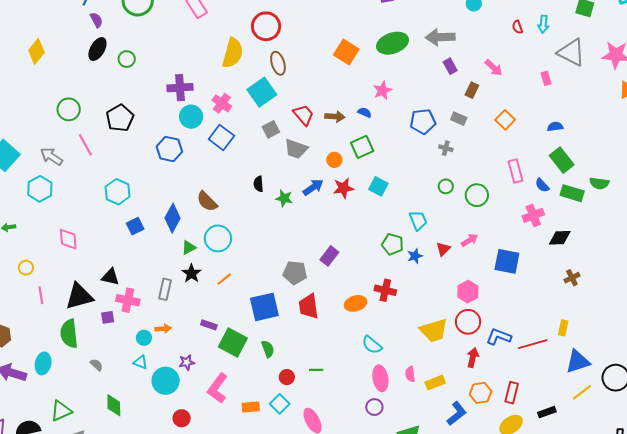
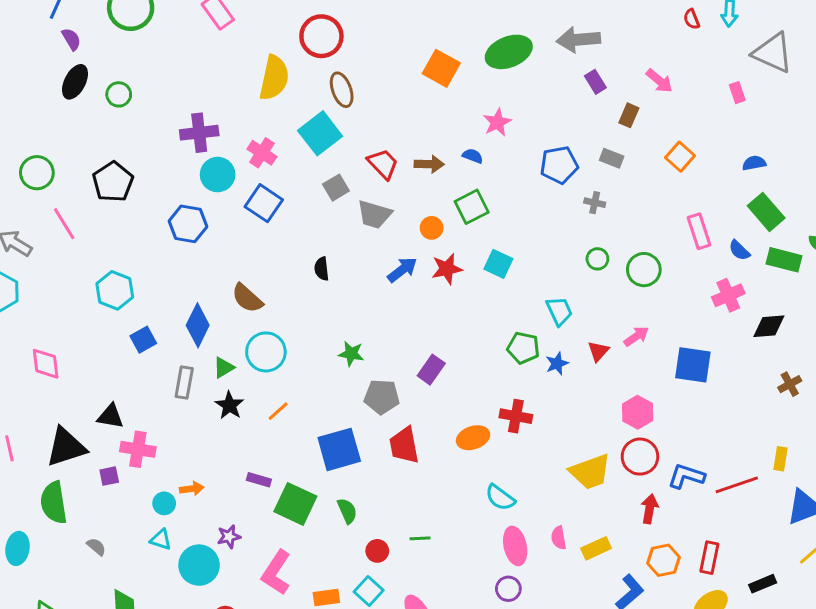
green star: (284, 198) -> (351, 354), moved
gray rectangle: (165, 289) -> (184, 382), moved

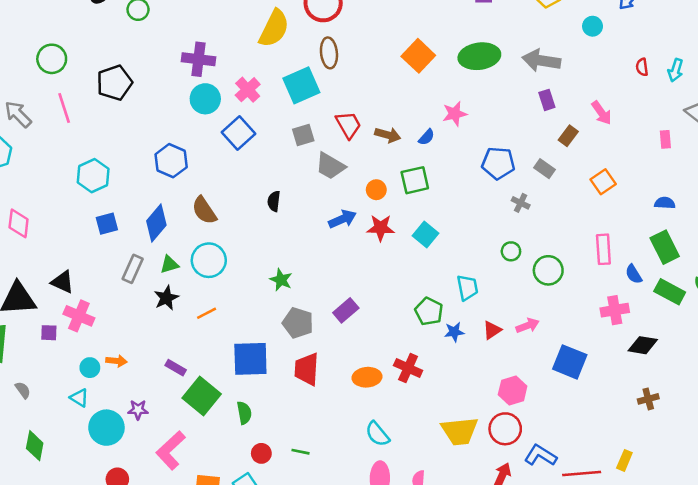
blue semicircle: (473, 156) -> (427, 137), turned 96
blue hexagon: (188, 224) -> (171, 161), moved

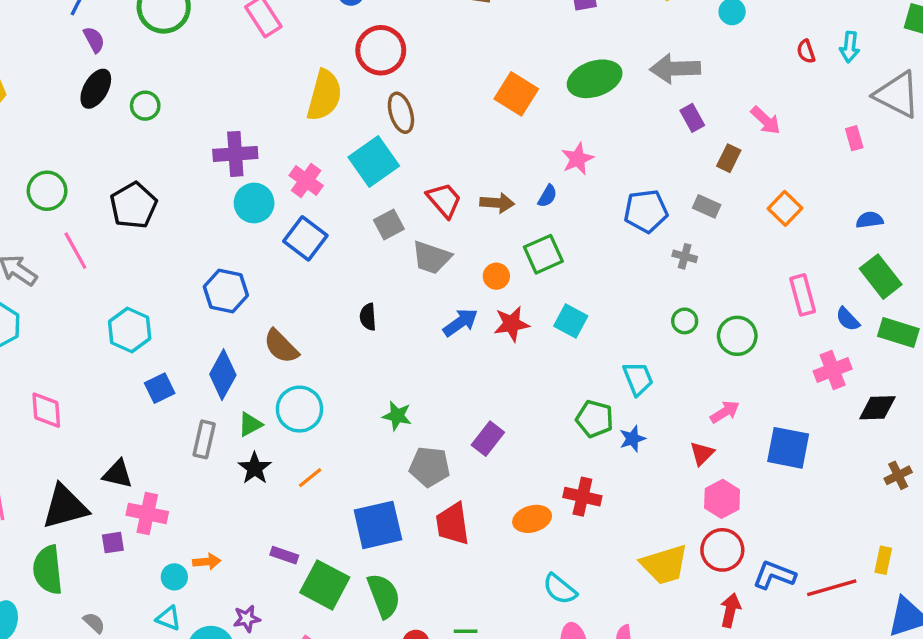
red triangle: (492, 330) -> (702, 453), moved
green semicircle: (244, 413) -> (384, 596), size x1.5

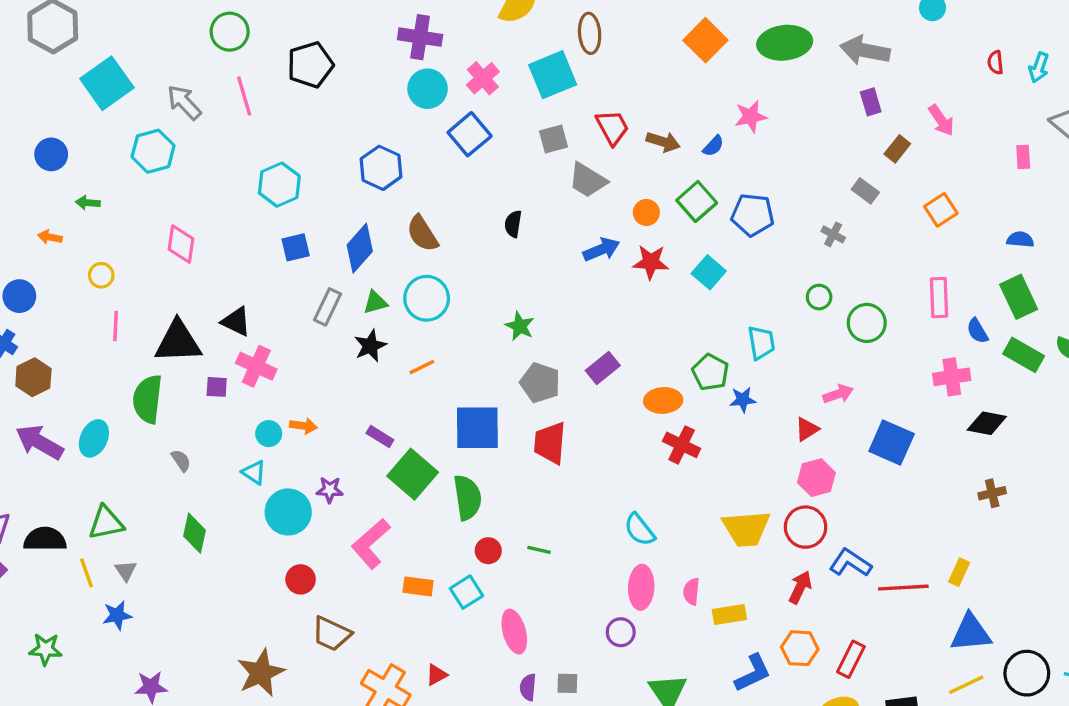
blue pentagon: (646, 211) -> (753, 215), moved
green square: (543, 254) -> (697, 201), turned -30
orange ellipse: (532, 519) -> (663, 400), moved

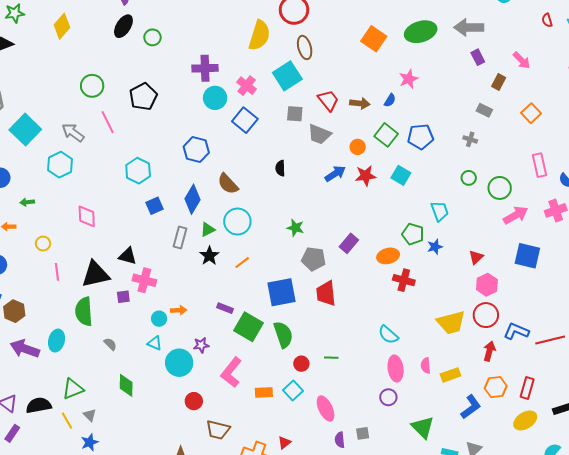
gray square: (554, 139) -> (295, 114), turned 30
pink arrow: (838, 394) -> (516, 215), moved, size x1.4

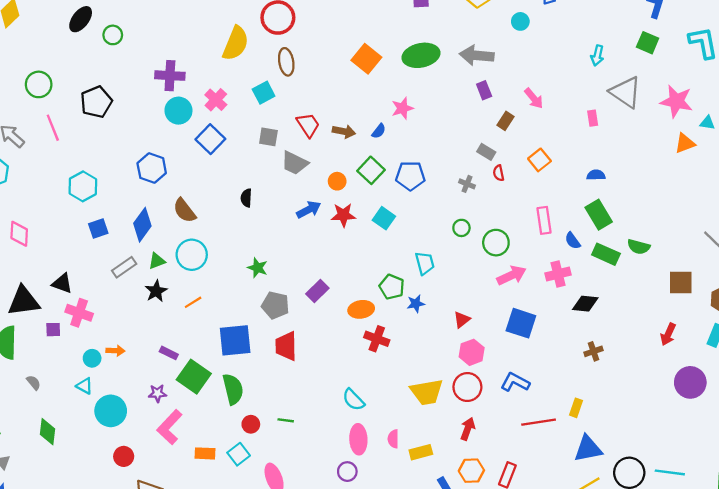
red semicircle: (547, 20) -> (499, 173), moved
cyan square: (287, 76) -> (264, 93), size x0.7
gray rectangle: (180, 237) -> (124, 267), turned 35
blue L-shape: (516, 331) -> (515, 382), moved
purple star: (201, 345) -> (157, 393), moved

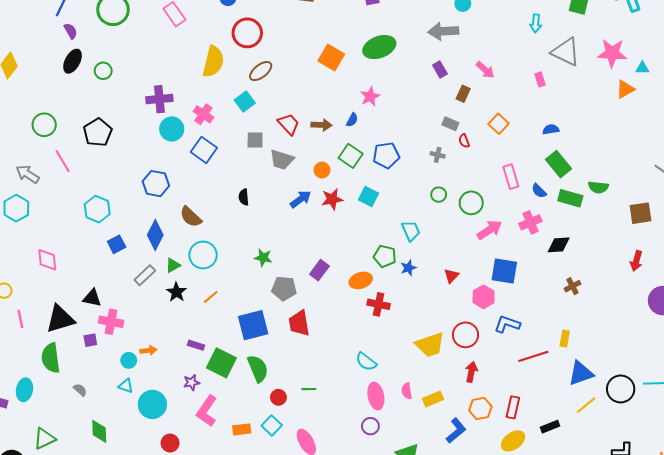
gray arrow: (477, 55) -> (443, 31), moved
brown ellipse: (286, 62) -> (261, 71), turned 70
pink hexagon: (472, 352) -> (484, 297), moved

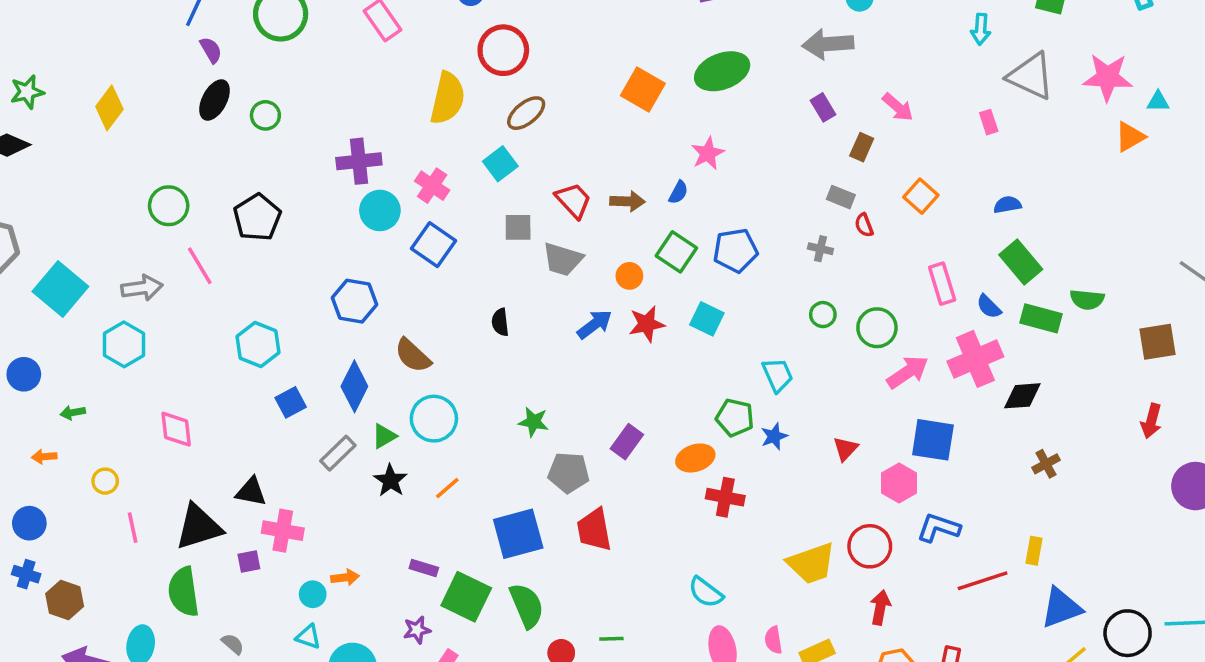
gray arrow: (28, 174) -> (142, 288), turned 140
pink cross: (530, 222) -> (975, 359), size x1.4

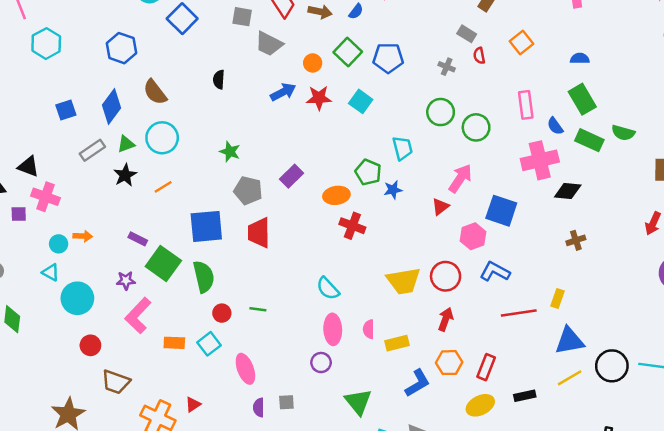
green circle: (823, 315) -> (441, 112), size x1.5
cyan hexagon: (258, 344) -> (46, 44), moved
pink arrow: (908, 372) -> (460, 178), moved, turned -32

